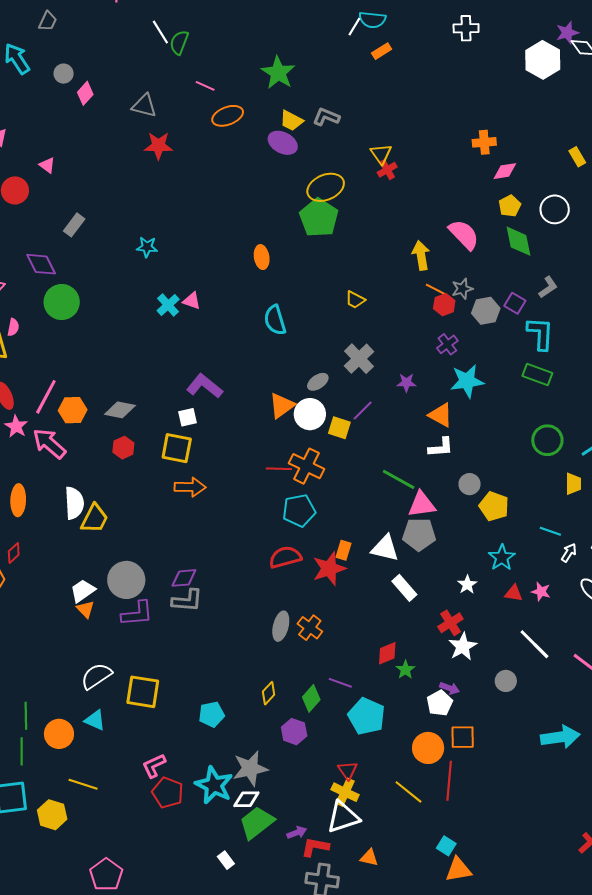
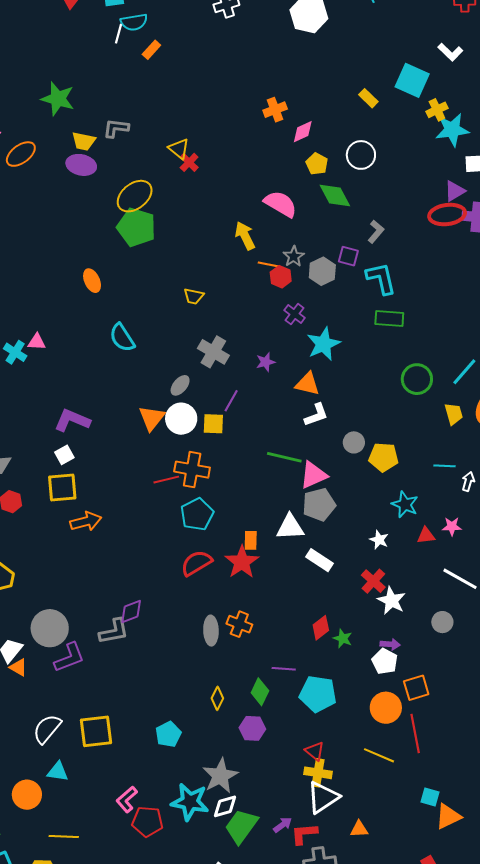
purple diamond: (184, 578) -> (131, 612), moved

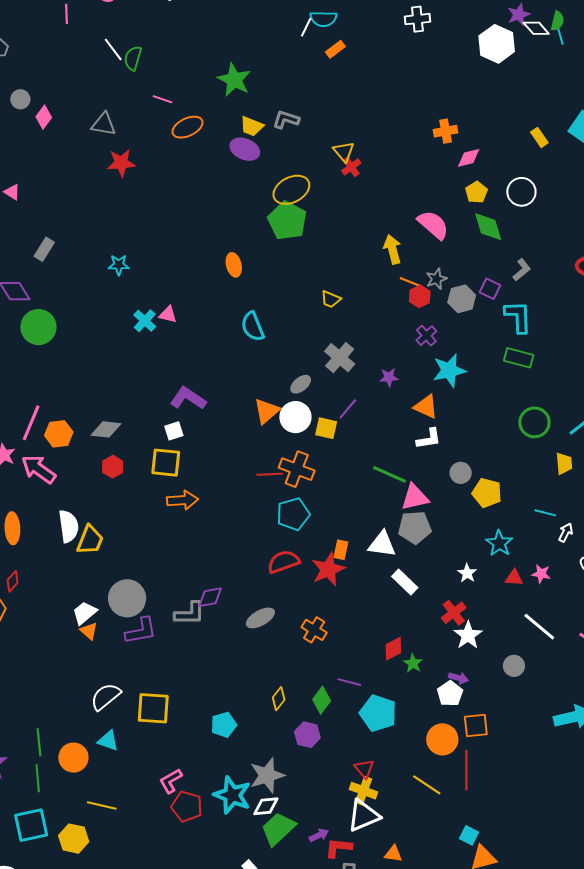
gray ellipse: (211, 631) -> (260, 618), moved, turned 52

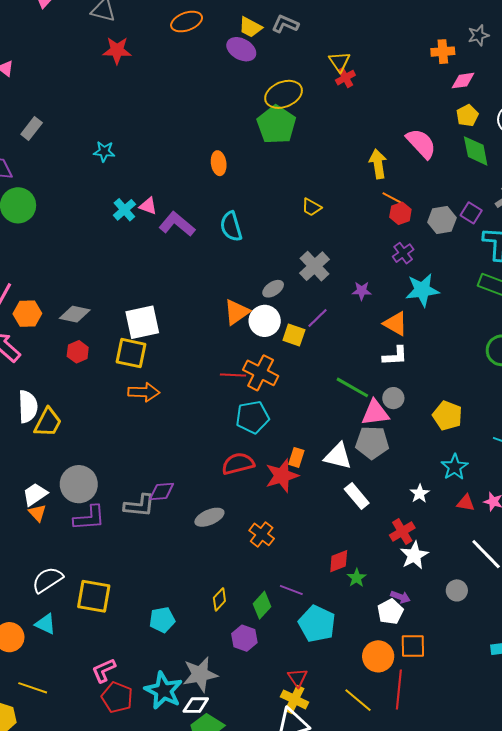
gray star: (436, 279) -> (478, 35), moved
purple L-shape: (188, 398) -> (177, 224), moved
white square: (174, 431) -> (142, 322), size x1.8
gray circle: (461, 473) -> (393, 398), moved

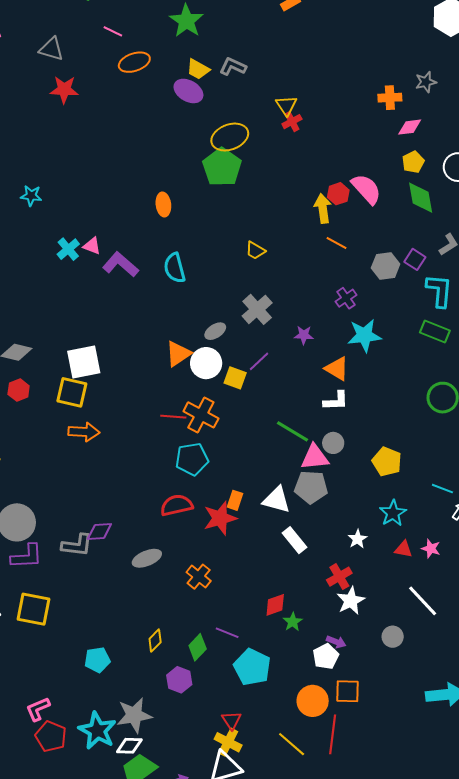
cyan star: (104, 152) -> (31, 196), moved
red hexagon: (400, 213) -> (338, 194), moved
yellow square: (94, 596) -> (34, 609), moved

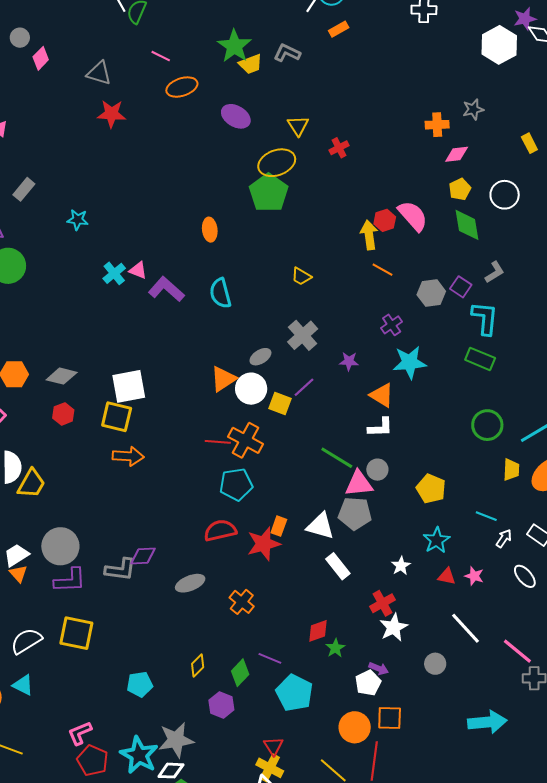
gray L-shape: (233, 67) -> (287, 53), moved
yellow trapezoid: (198, 69) -> (251, 64), moved, turned -50
yellow triangle: (286, 105) -> (298, 126), moved

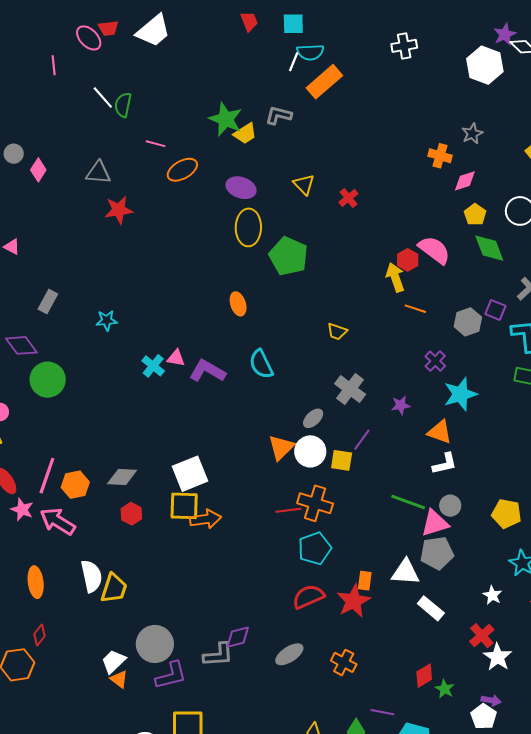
orange rectangle: (339, 29) -> (324, 82), size x1.8
orange cross: (437, 125) -> (440, 156), turned 30
yellow ellipse: (277, 163) -> (248, 227), moved, turned -57
orange arrow: (128, 456) -> (206, 519), moved

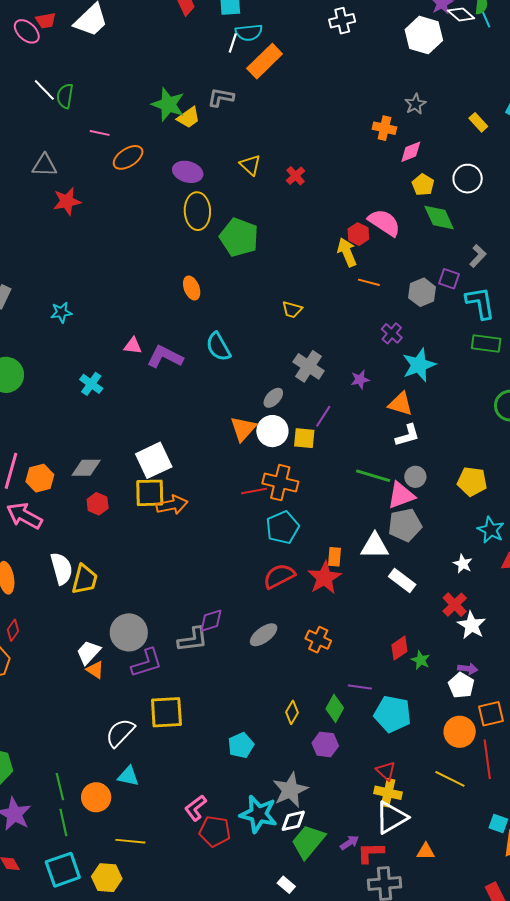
cyan cross: (153, 366) -> (91, 384), moved

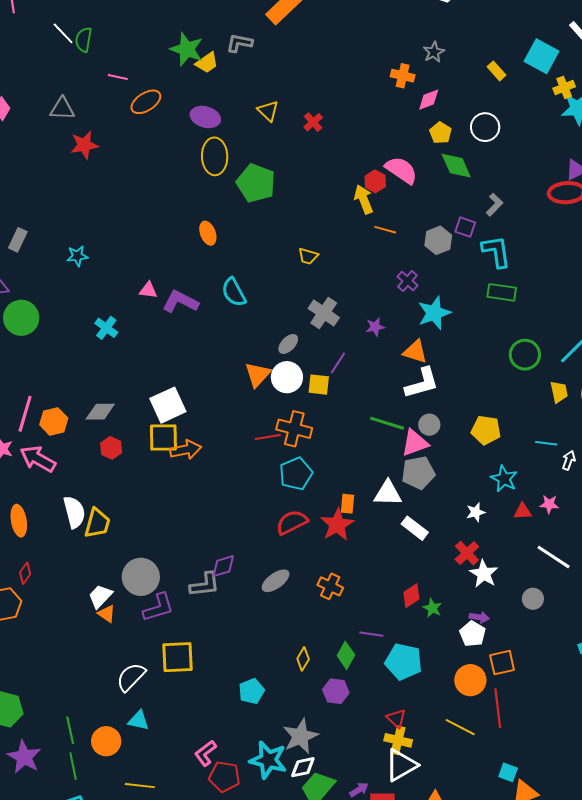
white L-shape: (407, 435) -> (422, 383), size x1.4
white star: (463, 564) -> (476, 512), turned 30

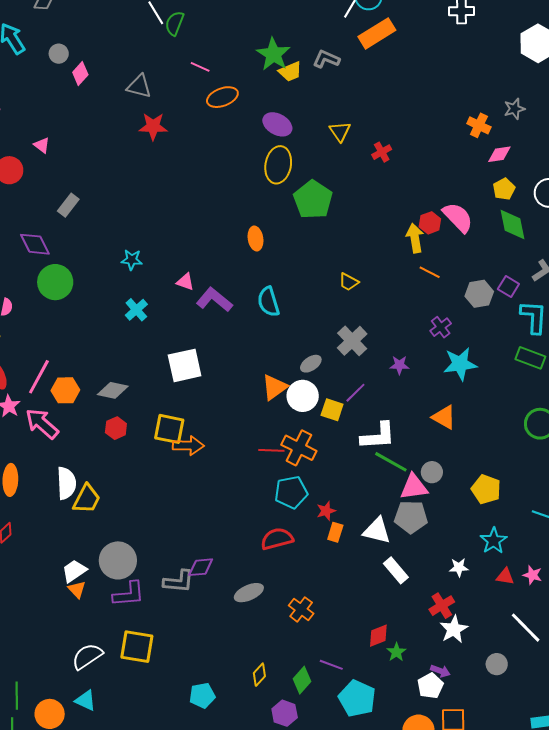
cyan star: (77, 256) -> (132, 260), moved
orange triangle: (415, 352) -> (444, 417), moved
white L-shape: (422, 383) -> (378, 436), moved
white square: (168, 405) -> (185, 365), moved
red star: (337, 525) -> (326, 511), moved, size x0.6

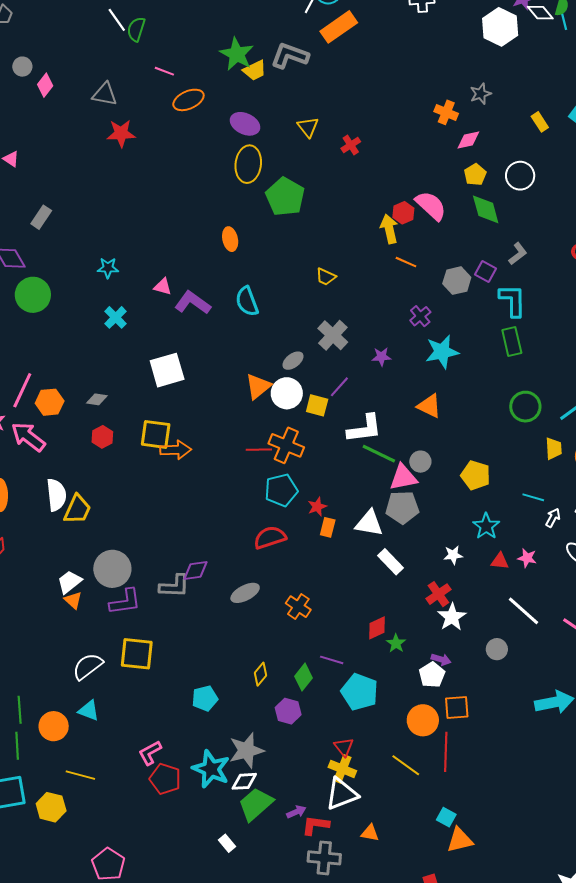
gray L-shape: (326, 59) -> (290, 56), size x1.4
green rectangle: (530, 358) -> (512, 341), turned 60
gray diamond: (113, 390) -> (97, 399), size x0.7

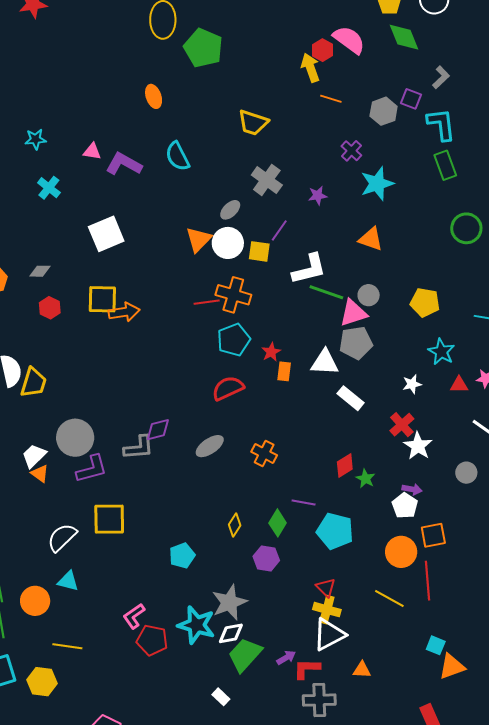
yellow trapezoid: (326, 277) -> (253, 123), size x1.5

